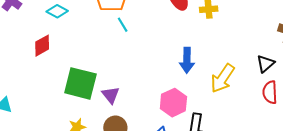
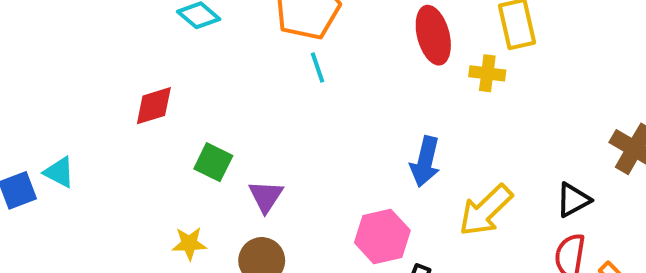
red diamond: (42, 46) -> (154, 106), moved
green square: (80, 83) -> (213, 162), size x0.6

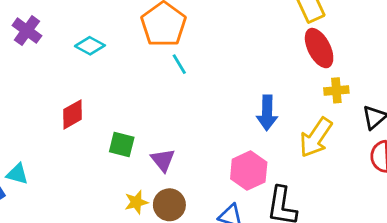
red ellipse: (433, 35) -> (319, 48), moved
yellow cross: (487, 73) -> (336, 90), moved
yellow star: (189, 243) -> (136, 202), moved

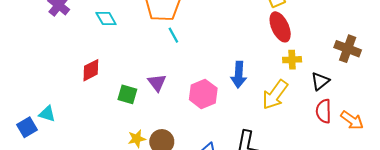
cyan diamond: (90, 46) -> (106, 19), turned 30
purple triangle: (163, 160) -> (157, 83), moved
pink hexagon: (249, 171) -> (203, 94), moved

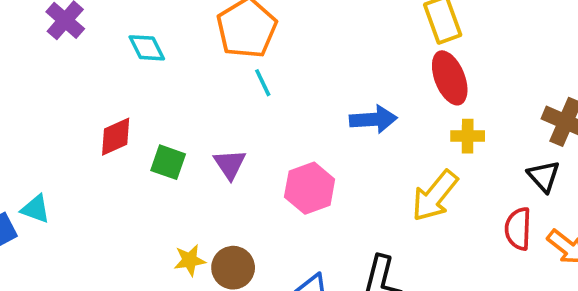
blue arrow: (239, 75) -> (373, 119), moved, turned -100
black triangle: (320, 81) -> (544, 176), moved, turned -36
green square: (127, 94) -> (168, 162), moved

